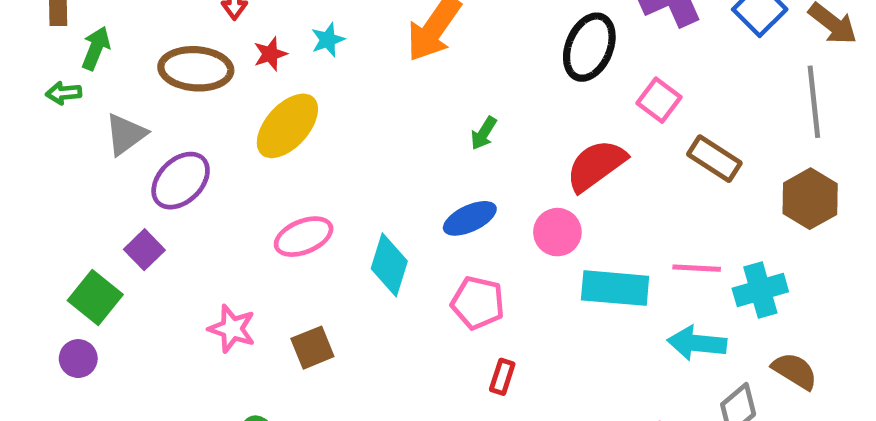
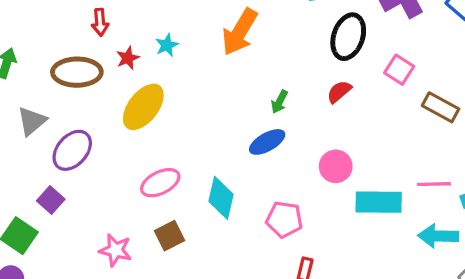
red semicircle: (596, 165) -> (339, 92), moved, size x0.6
blue ellipse: (470, 218) -> (267, 142), moved
brown square: (312, 348) -> (170, 236), moved

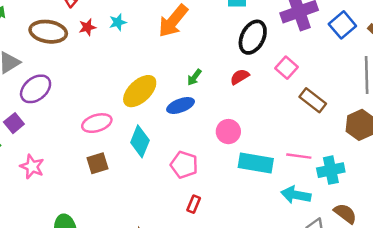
yellow ellipse: (143, 107) -> (140, 91), moved
pink star: (115, 250) -> (32, 167), moved

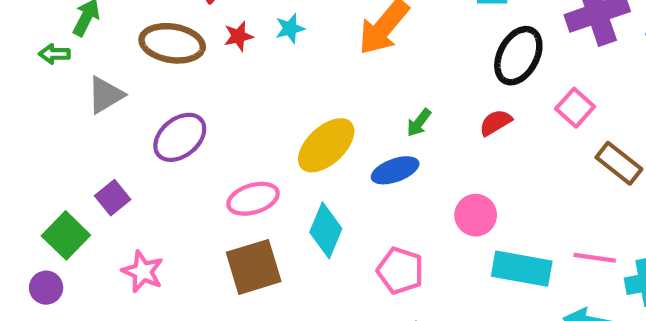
purple ellipse: (36, 89) -> (180, 137), moved
brown square: (98, 163) -> (254, 267), size x1.5

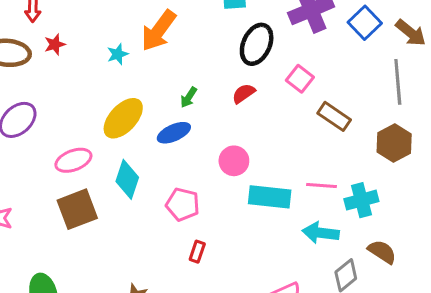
cyan star: (290, 28) -> (118, 54), moved

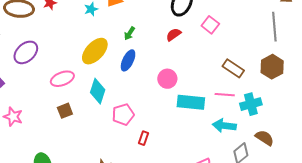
green arrow: (189, 97) -> (130, 33), moved
brown rectangle: (334, 116) -> (233, 68), moved
blue ellipse: (174, 133) -> (128, 60), turned -40
pink pentagon: (183, 204) -> (123, 115), moved, turned -30
brown square: (77, 209) -> (65, 111), size x0.6

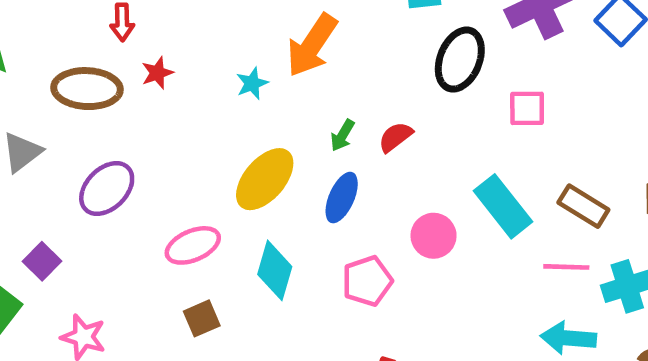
pink square: (210, 25) -> (527, 108), turned -36
red semicircle: (174, 35) -> (395, 137), moved
cyan rectangle: (191, 102) -> (503, 206), moved, turned 48
pink pentagon: (123, 115) -> (367, 281), moved

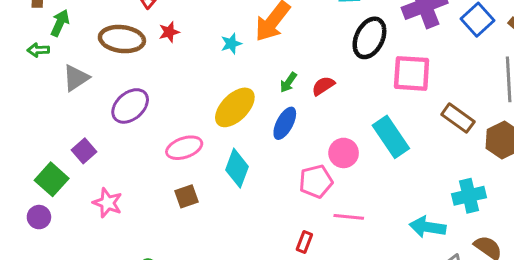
pink square: (527, 108) -> (412, 73), size x1.5
brown rectangle: (583, 206) -> (458, 118), moved
pink line: (566, 267) -> (349, 217), moved
pink pentagon: (367, 281) -> (316, 181), moved

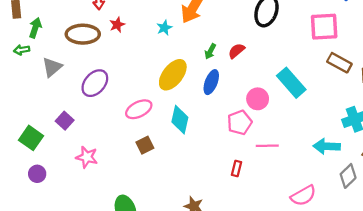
pink square: (412, 73) -> (324, 27), moved
green square: (52, 179) -> (31, 138), moved

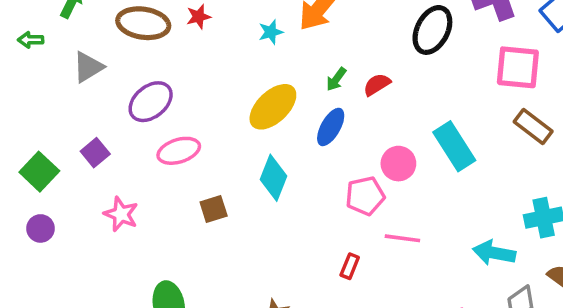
green arrow: (22, 50) -> (31, 40), moved
pink ellipse: (139, 109) -> (179, 151), moved

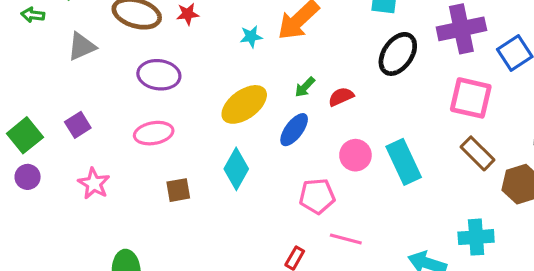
purple ellipse: (151, 102) -> (159, 75), moved, turned 39
pink circle: (398, 164) -> (355, 155), moved
purple circle: (41, 228) -> (28, 177), moved

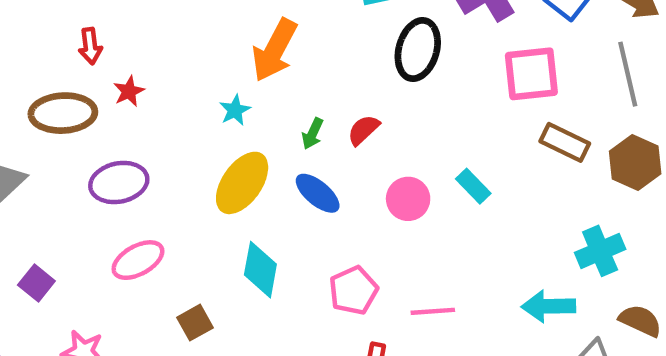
cyan star: (251, 37) -> (235, 110), moved
blue ellipse: (294, 130) -> (318, 193), turned -68
cyan rectangle: (404, 162) -> (473, 186), size x0.6
pink pentagon: (317, 196) -> (353, 290), moved

